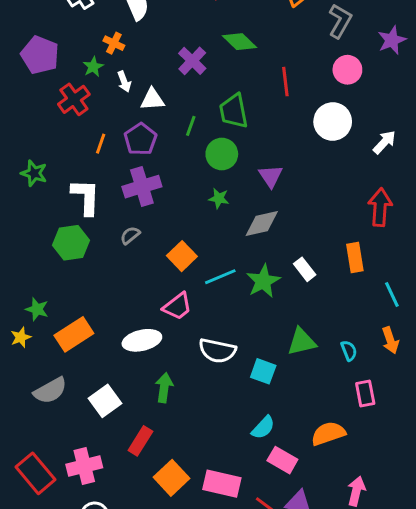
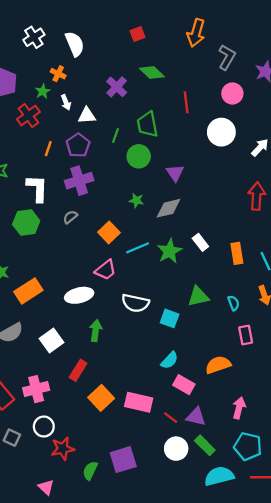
green star: (219, 198) -> (136, 200), moved
orange rectangle: (355, 258) -> (237, 253), moved

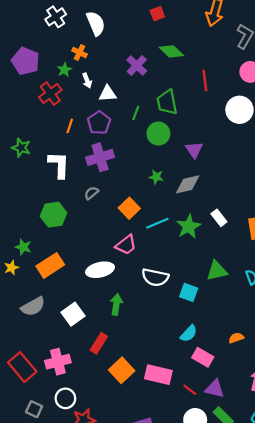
green hexagon: (26, 223) -> (54, 215), moved
orange semicircle: (218, 365) -> (236, 338), size x0.6

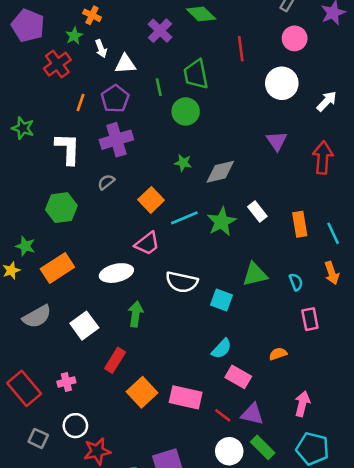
green line: (136, 113) -> (159, 87), turned -32
purple triangle: (194, 150) -> (277, 141), moved
pink cross: (58, 362) -> (66, 382), size x0.6

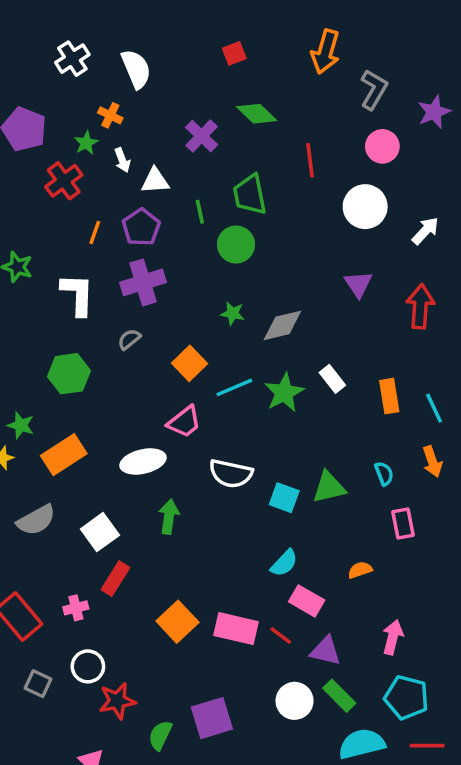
green triangle: (255, 274) -> (329, 487), moved
red rectangle: (115, 360) -> (115, 579), moved
red line: (223, 415) -> (281, 635), moved

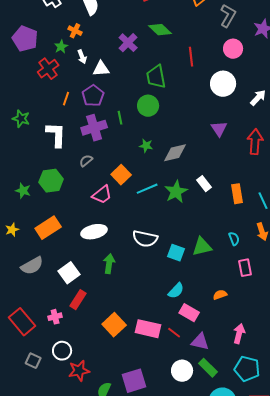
green line: (200, 212) -> (120, 118), moved
pink trapezoid: (184, 422) -> (102, 195), moved
green star: (21, 425) -> (23, 191), moved

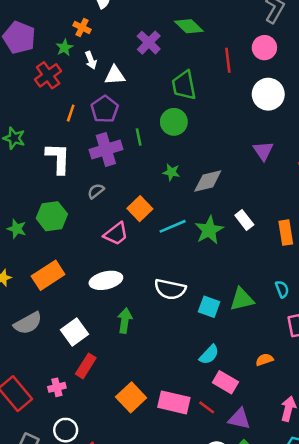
pink circle: (233, 49) -> (264, 48), moved

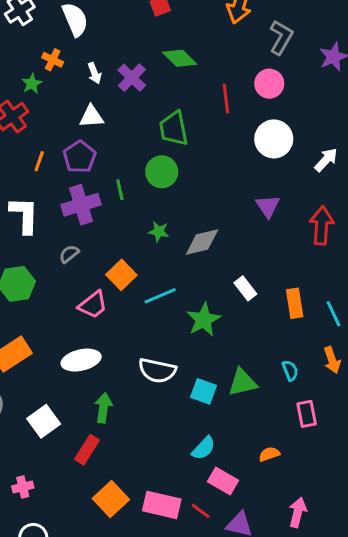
white arrow: (91, 60) -> (94, 73), moved
green star: (209, 230) -> (204, 320), moved
red rectangle: (86, 366) -> (87, 450), moved

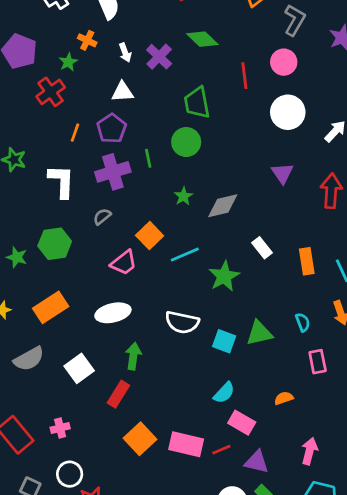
green star: (159, 232) -> (183, 196), turned 30
red line: (201, 511) -> (221, 450), turned -60

